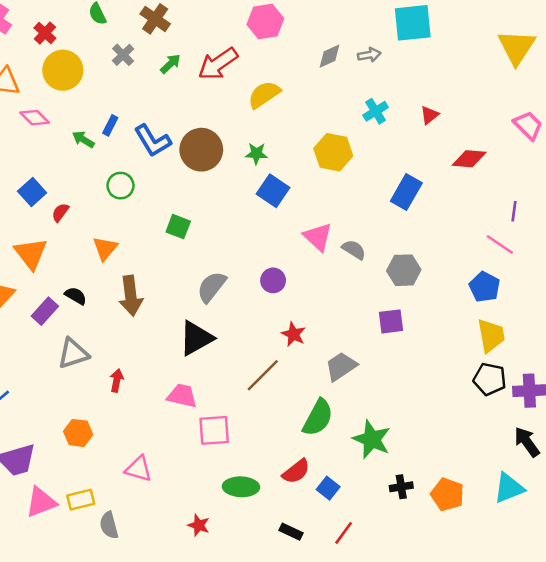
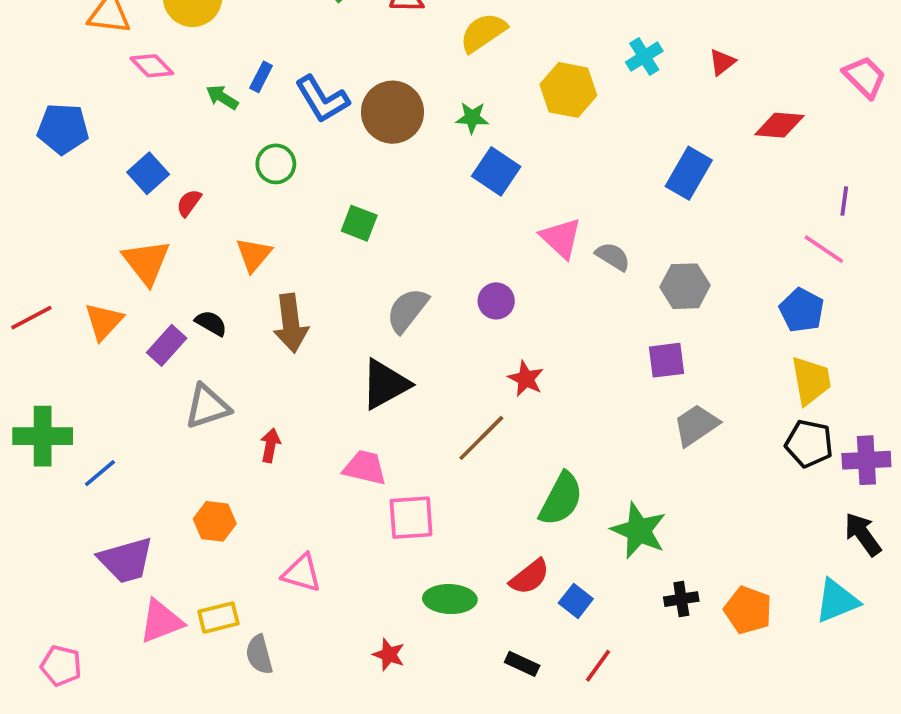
yellow hexagon: (333, 152) -> (568, 90), moved
gray trapezoid: (341, 366) -> (696, 425), moved

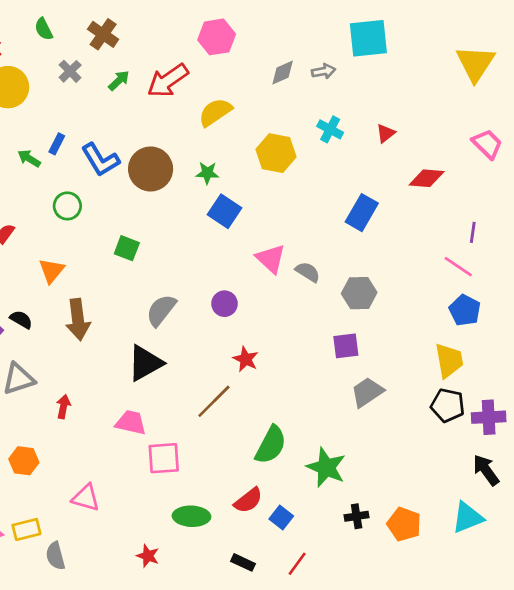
cyan cross: (644, 57) -> (330, 129), turned -30
blue pentagon: (802, 310) -> (465, 310), moved

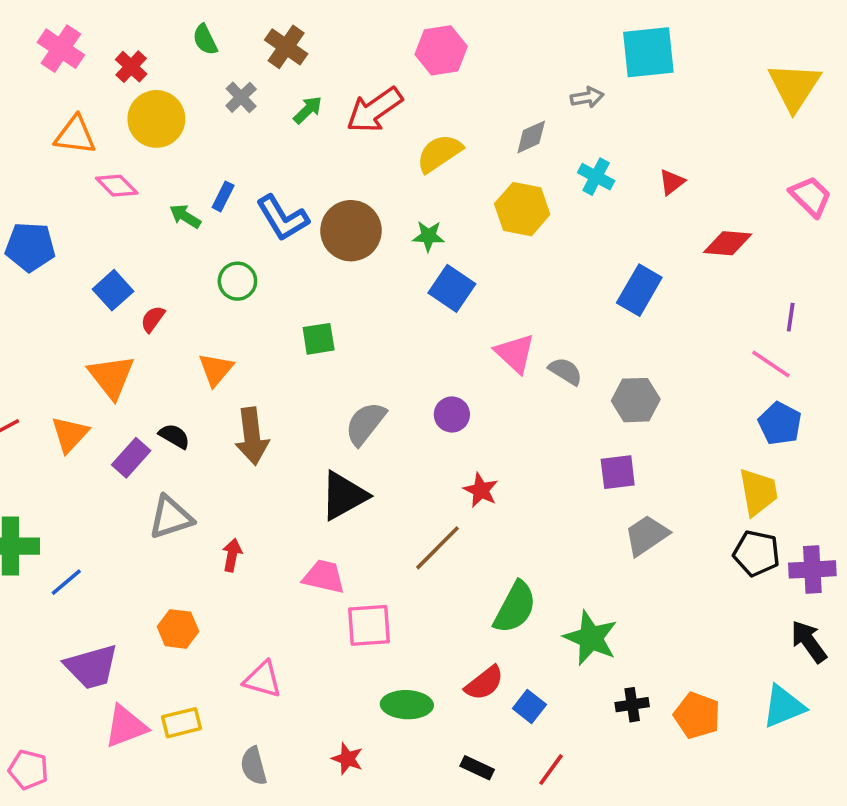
gray diamond: (283, 73) -> (531, 137), moved
green square: (127, 248) -> (319, 339), turned -30
gray semicircle: (55, 556) -> (254, 766), moved

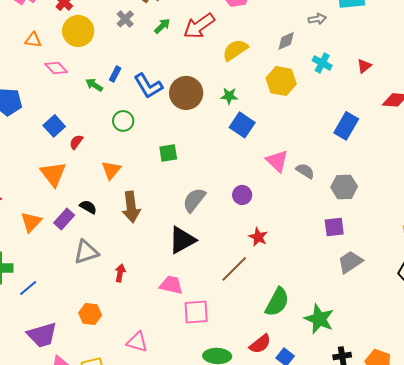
orange triangle: (75, 135) -> (33, 40), size x0.7
orange triangle: (70, 434) -> (31, 222), moved

